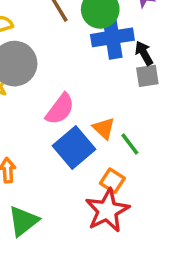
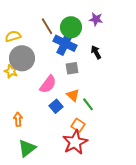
blue cross: (112, 37) -> (65, 43), moved, turned 35
gray square: (147, 76) -> (72, 68), moved
blue square: (74, 148) -> (56, 106), size x0.6

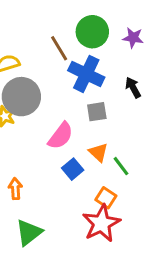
green circle: (71, 27) -> (92, 32), moved

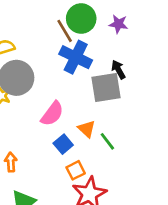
brown line: (59, 48) -> (65, 31), moved
gray square: (97, 112) -> (106, 88), moved, size x1.6
orange square: (106, 198) -> (76, 170), moved, turned 30

